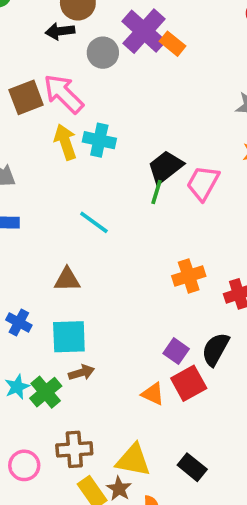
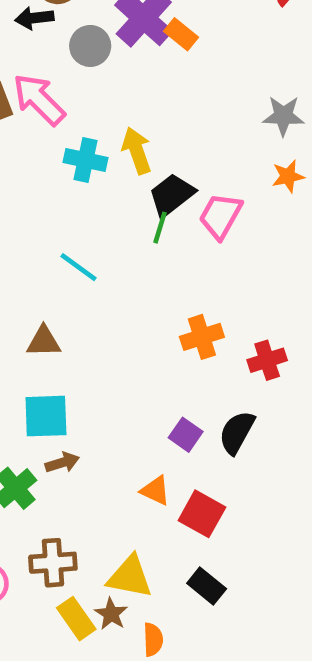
yellow arrow: (65, 142) -> (137, 151), moved
red square: (189, 383) -> (202, 514), moved, turned -32

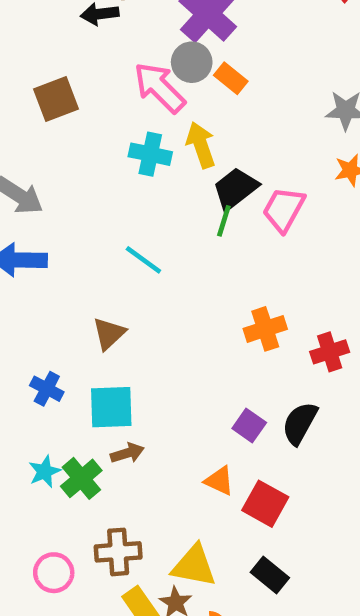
orange rectangle: (181, 34) -> (231, 78), moved
gray circle: (90, 46) -> (192, 62), moved
pink arrow: (39, 99) -> (159, 87), moved
brown triangle: (44, 342) -> (109, 334), turned -42

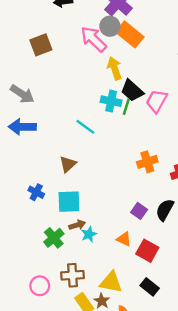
orange rectangle: (231, 78) -> (130, 34), size x1.6
cyan cross: (150, 154) -> (111, 101), moved
black trapezoid: (235, 189) -> (132, 91), turned -100
cyan star: (45, 471) -> (89, 234), moved

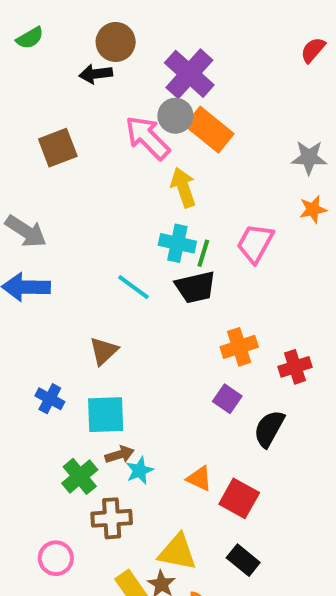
black trapezoid: (132, 91) -> (195, 287), moved, turned -55
purple square: (139, 211) -> (227, 399), moved
brown cross: (72, 275) -> (112, 518), moved

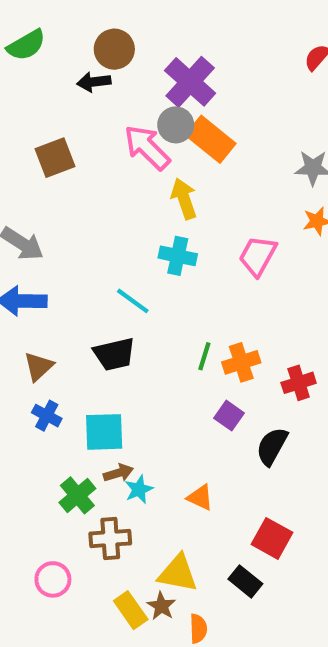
green semicircle: (30, 38) -> (26, 45), size x1.4
green line: (203, 253) -> (204, 356), moved
black trapezoid: (195, 287) -> (114, 354), moved
brown triangle: (104, 351) -> (39, 366), moved
red square: (239, 498) -> (272, 538), moved

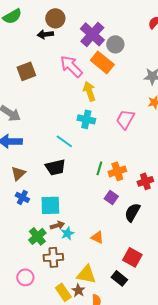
gray circle: (176, 125) -> (115, 44), moved

